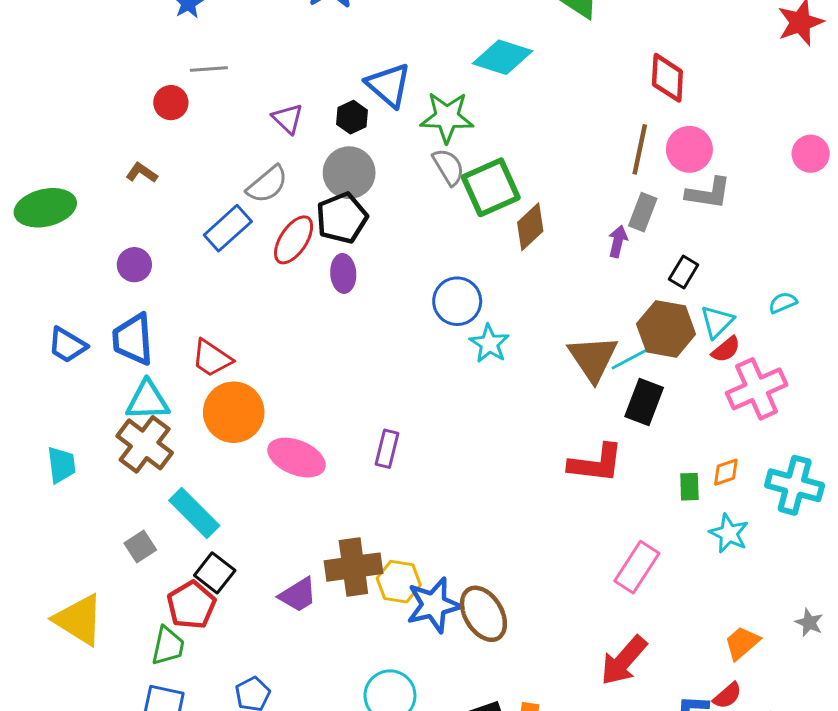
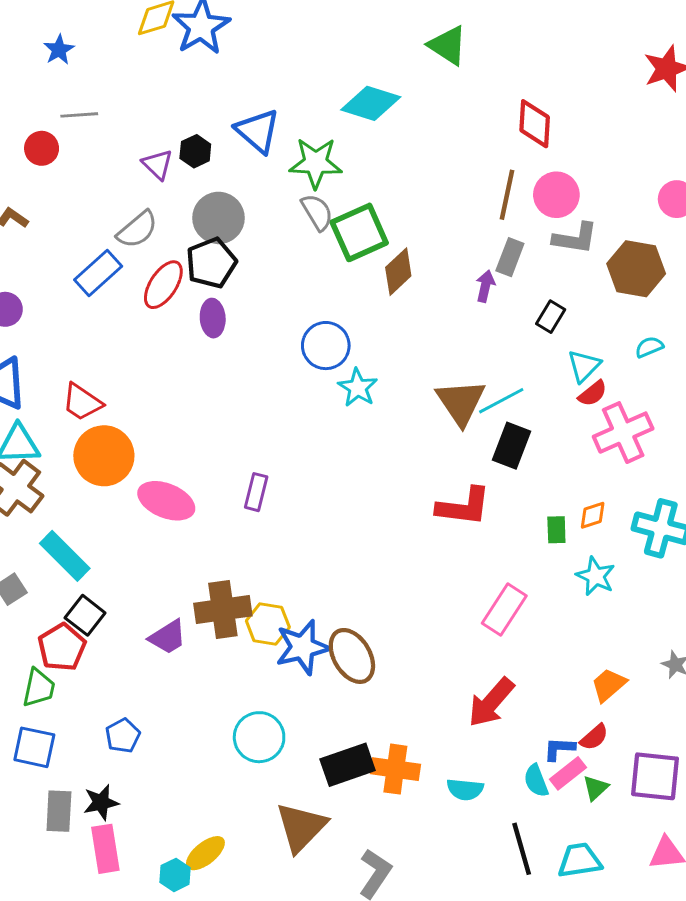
black hexagon: (352, 117) -> (195, 151), moved
brown hexagon: (666, 329) -> (636, 269), moved

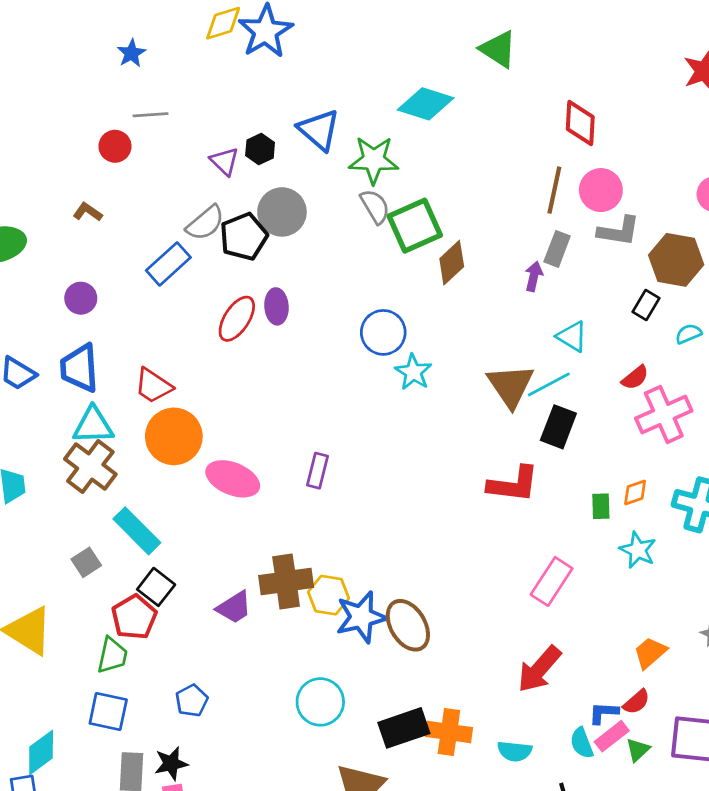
black pentagon: (211, 263) -> (244, 237), moved
red ellipse: (163, 285) -> (237, 319), moved
black rectangle: (551, 317) -> (646, 305), moved
cyan triangle: (584, 366) -> (572, 336), moved, turned -44

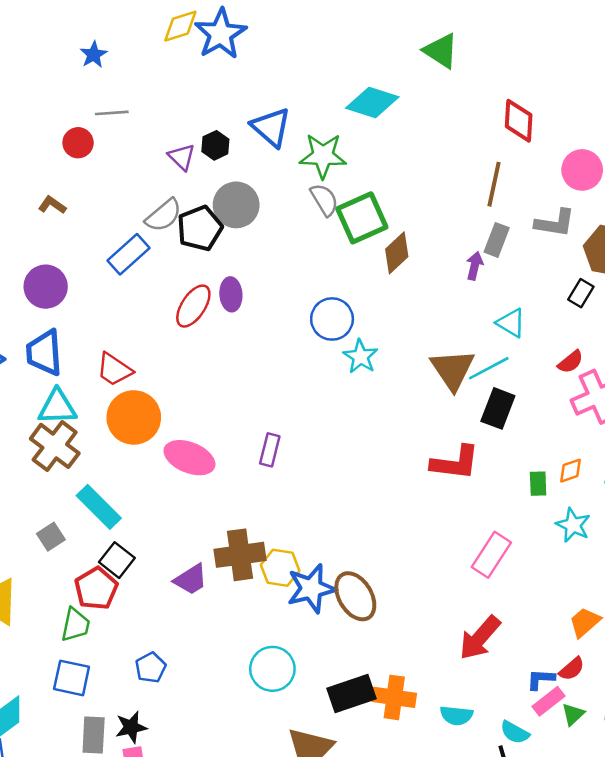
pink circle: (601, 190) -> (582, 170), moved
purple circle: (81, 298) -> (46, 287), size x1.4
cyan semicircle: (582, 743) -> (515, 732), moved, turned -40

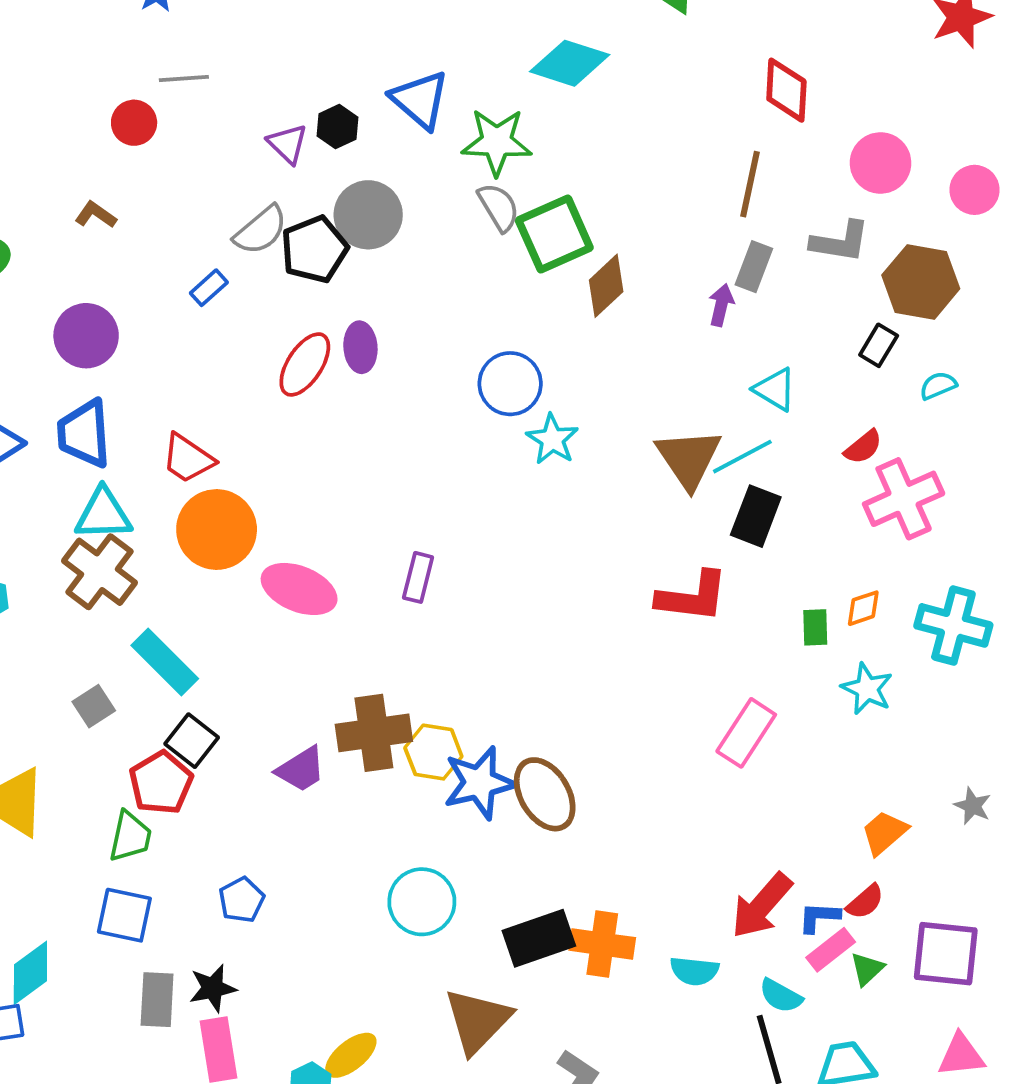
blue rectangle: (129, 254) -> (209, 288), size x0.6
red arrow: (480, 638) -> (762, 906), moved

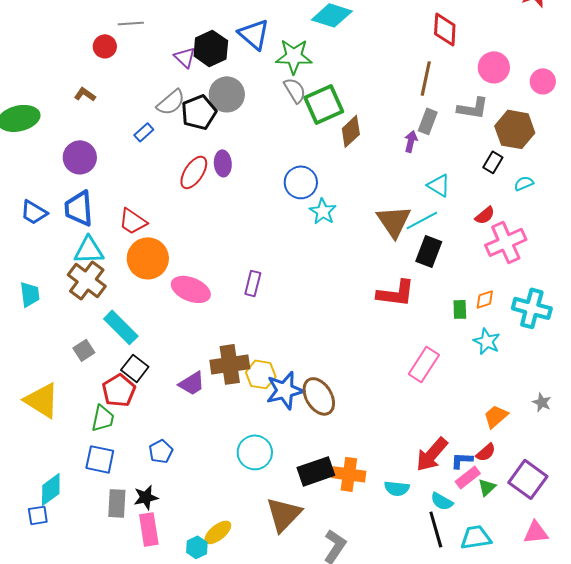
black hexagon: (337, 127) -> (211, 48), size x1.6
purple square: (946, 954) -> (528, 479), turned 30

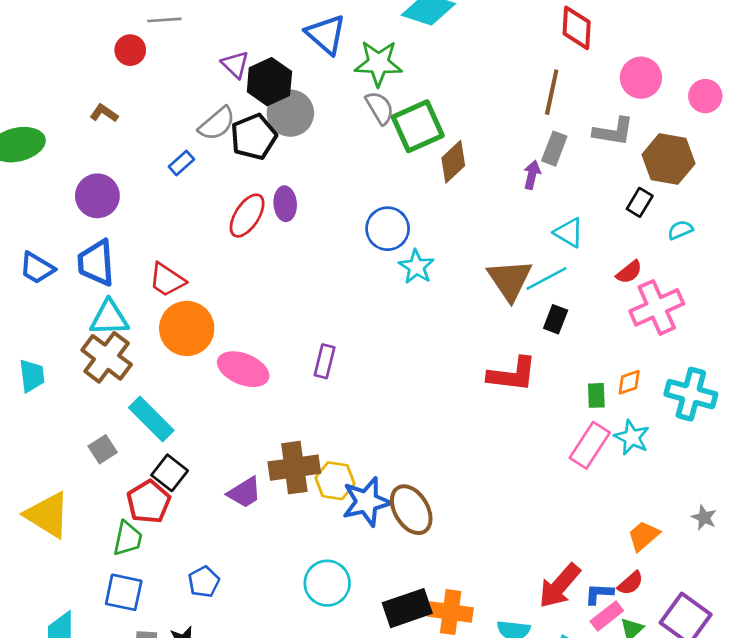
black hexagon: (211, 48) -> (269, 82), moved
black rectangle: (429, 251) -> (556, 319), size x0.7
pink rectangle: (424, 364) -> (590, 445), moved

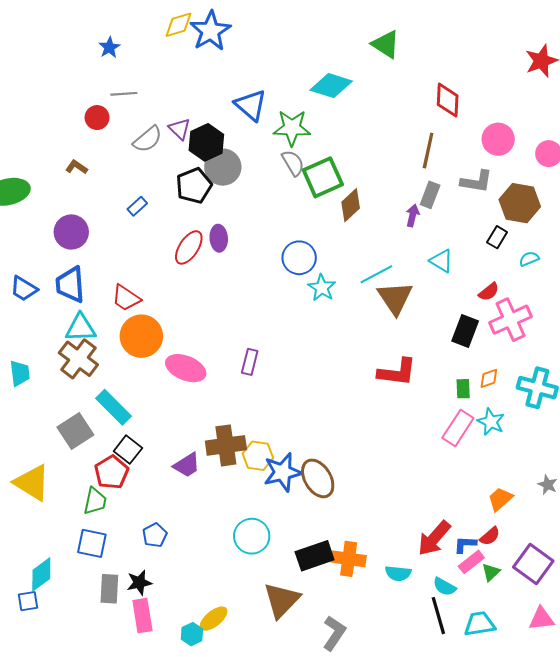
gray semicircle: (217, 124) -> (148, 139), moved
cyan line: (546, 279) -> (376, 274), moved
black rectangle: (556, 319) -> (465, 331), moved, size x1.4
gray square: (103, 449) -> (75, 431), size x1.6

